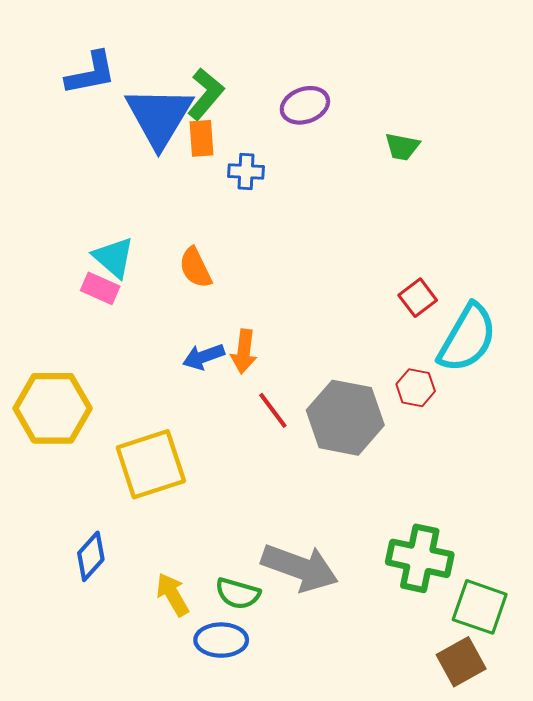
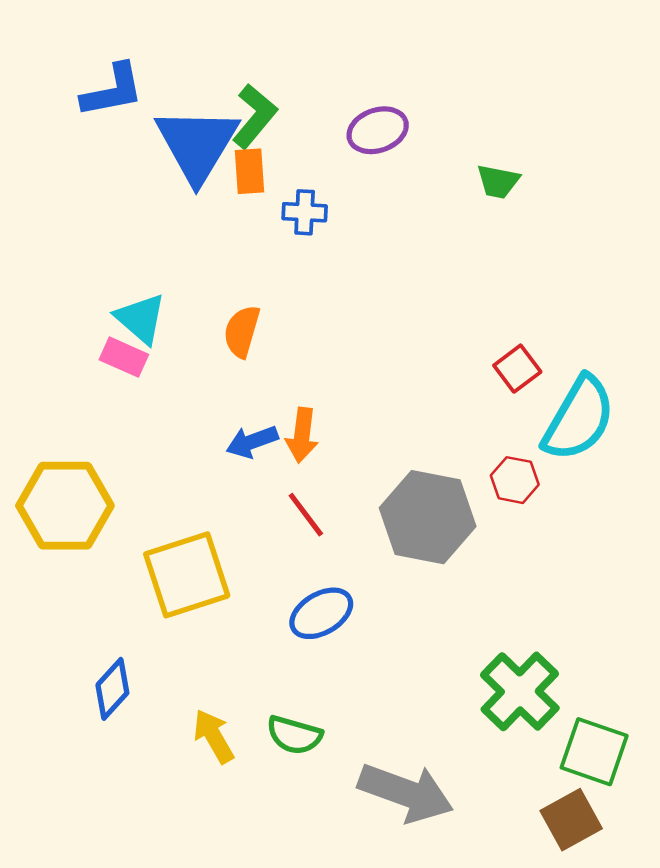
orange semicircle: (195, 268) -> (242, 331), turned 42
red line: (273, 410) -> (306, 515), moved
green cross: (420, 558) -> (520, 691), turned 32
gray arrow: (300, 568) -> (406, 793), moved
blue ellipse: (221, 640) -> (321, 613), moved, turned -30

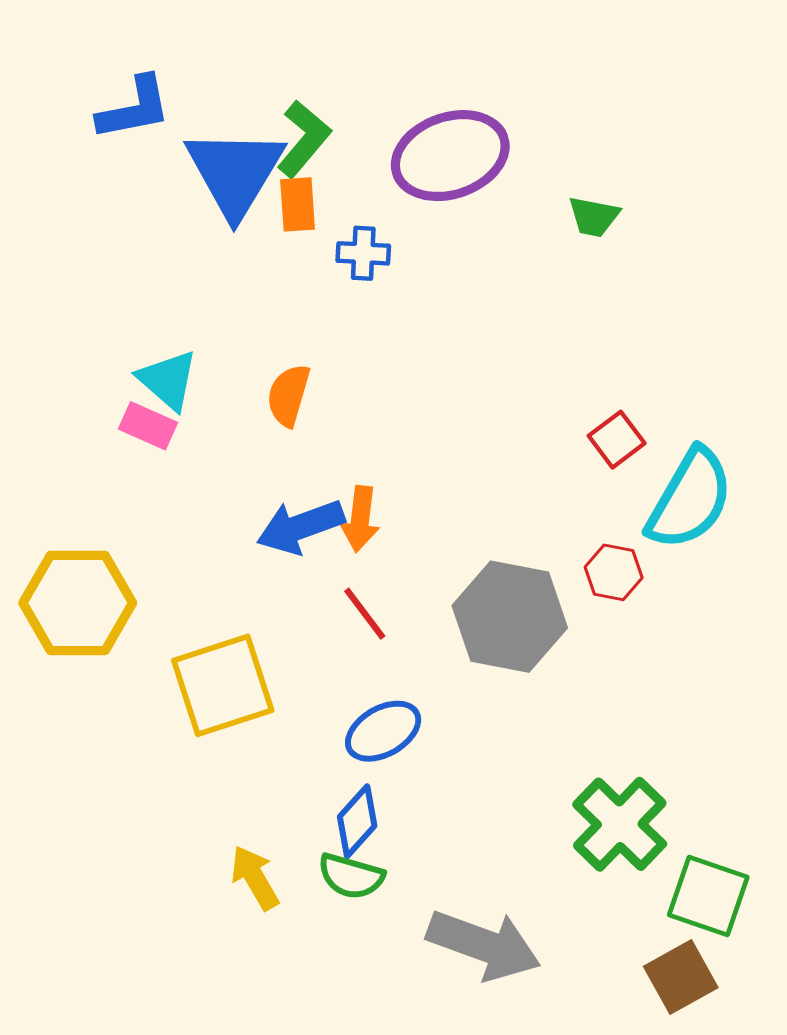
purple ellipse: (378, 130) -> (450, 156), size x1.6
blue arrow: (252, 442) -> (301, 527), size x1.4
blue diamond: (112, 689) -> (357, 821), moved

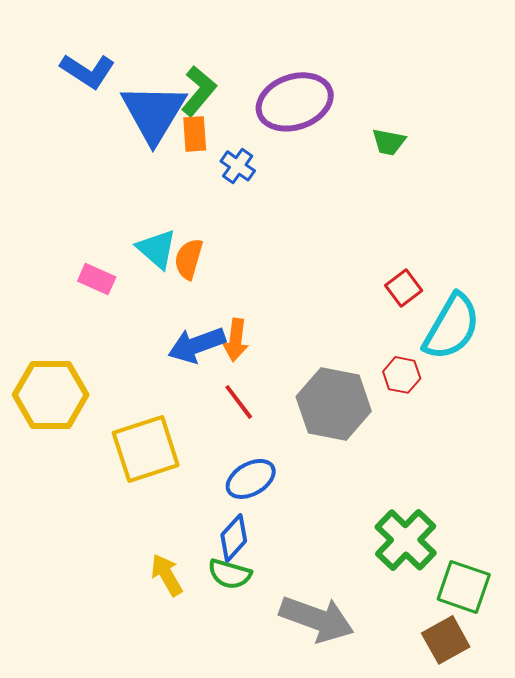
blue L-shape: (134, 108) -> (88, 71), turned 44
blue cross: (363, 253) -> (238, 166), turned 32
cyan triangle: (168, 380) -> (157, 249), moved

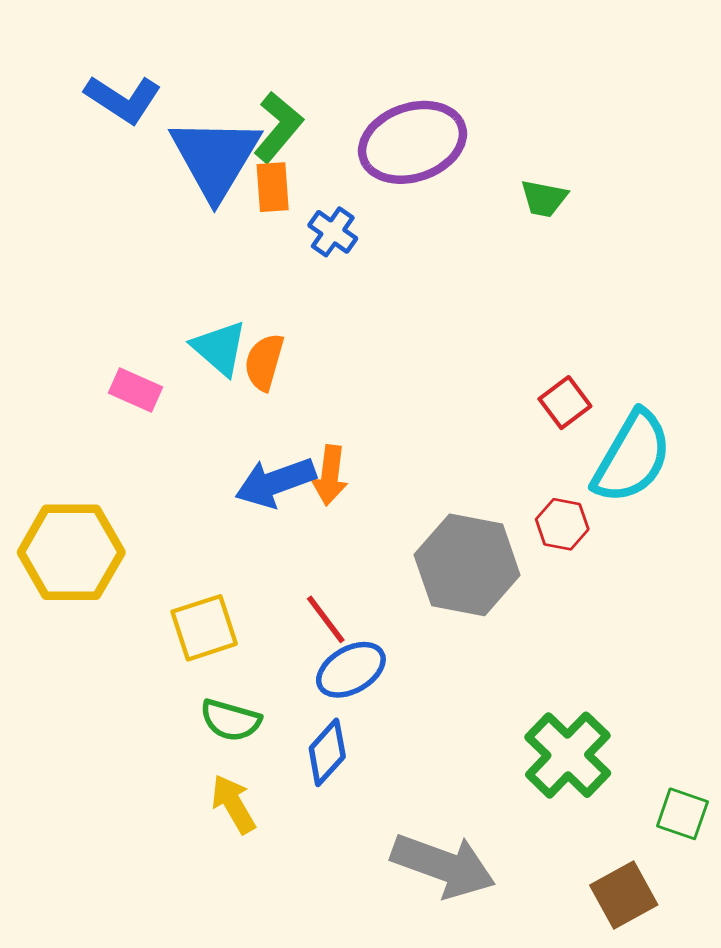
red line: (239, 402) -> (326, 619), moved
yellow square: (146, 449) -> (204, 628), size x0.7
green semicircle: (230, 574) -> (231, 720), moved
green square: (464, 587) -> (682, 814), moved, size x0.7

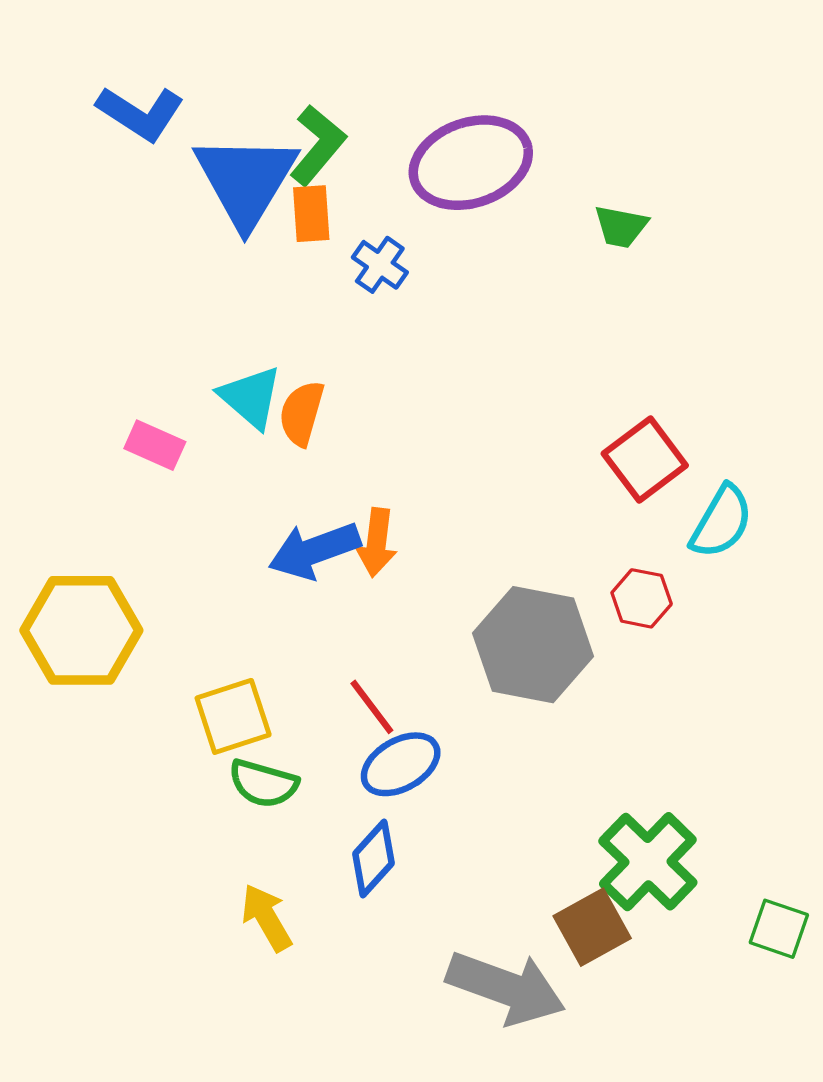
red square: (565, 403) -> (645, 460), size x1.4
cyan semicircle: (632, 457) -> (721, 522), size x0.7
green semicircle: (231, 720) -> (263, 783), moved
brown square: (624, 895) -> (592, 927), moved

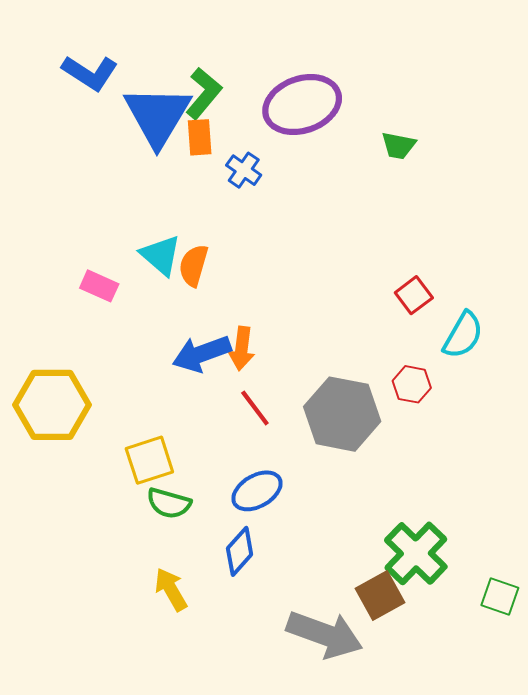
red square: (645, 460) -> (414, 295), size x0.7
red line: (372, 707) -> (255, 408), moved

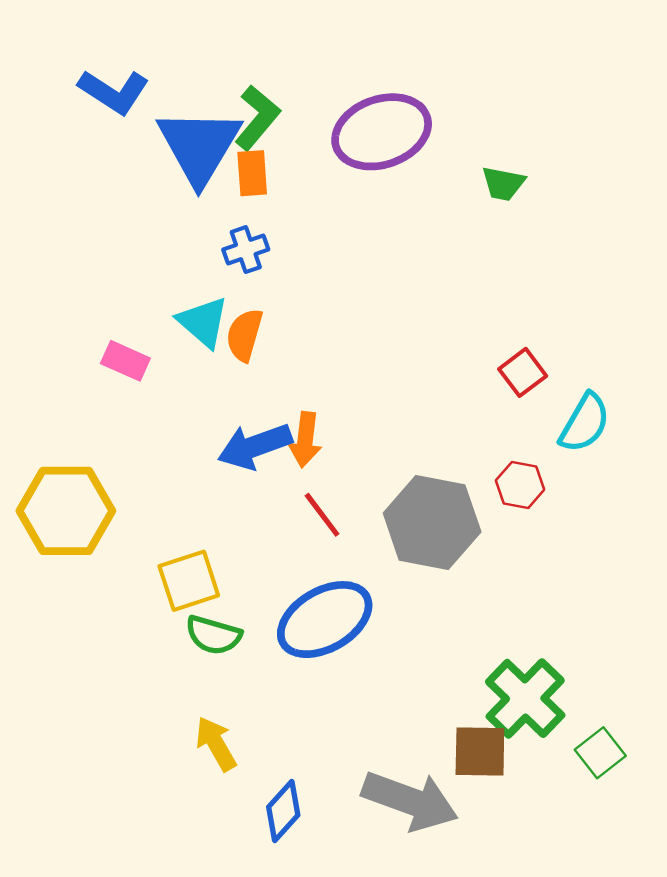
blue cross: (244, 170) -> (246, 250), moved, turned 36
blue ellipse: (257, 491) -> (325, 620), size x1.5
blue diamond: (240, 551) -> (283, 811), moved
brown square: (380, 595) -> (480, 751), turned 30
green square: (500, 596) -> (600, 753), moved, turned 33

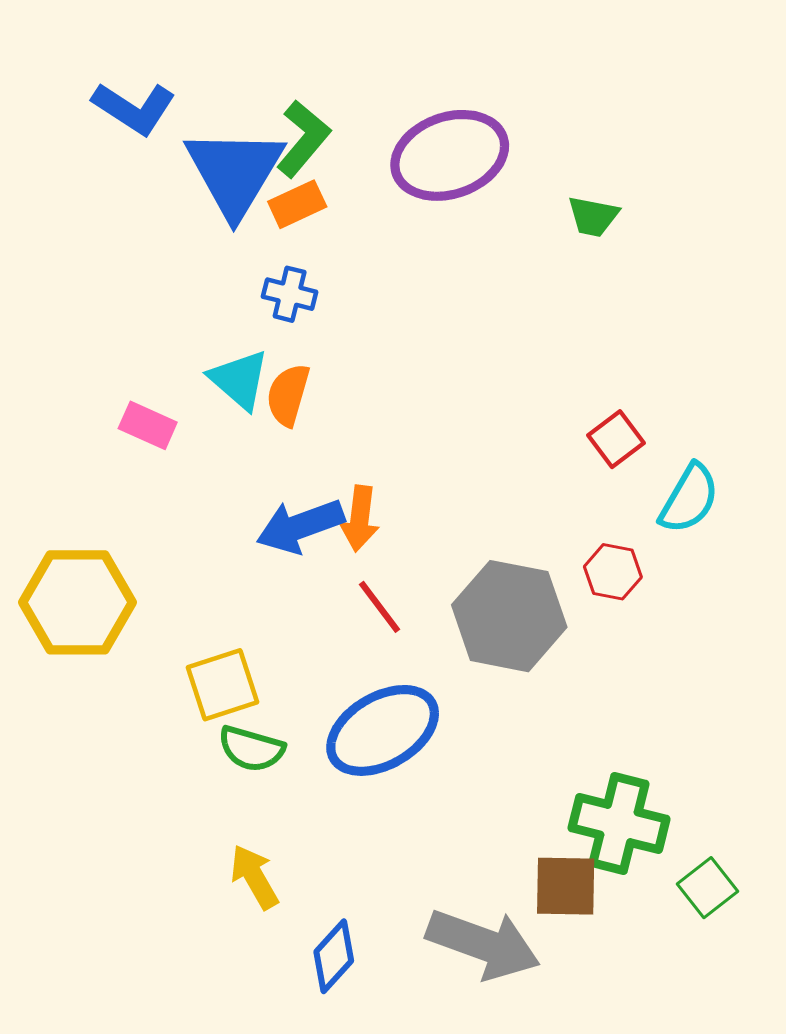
orange rectangle: (252, 173) -> (297, 204), turned 69
blue cross: (246, 250) -> (290, 294), turned 33
green cross: (525, 698) -> (619, 824), turned -30

